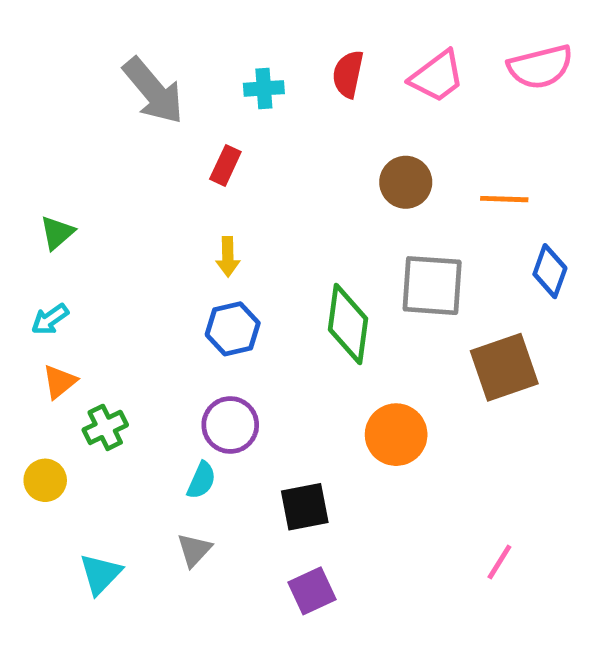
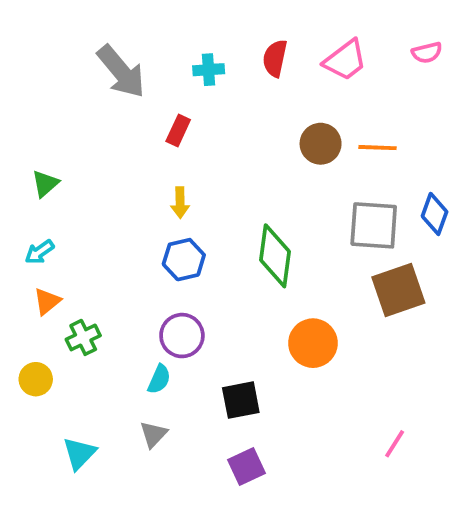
pink semicircle: (540, 67) -> (427, 53), size x0.6
orange line: (504, 199) -> (378, 148), moved
gray square: (432, 286) -> (374, 225), moved

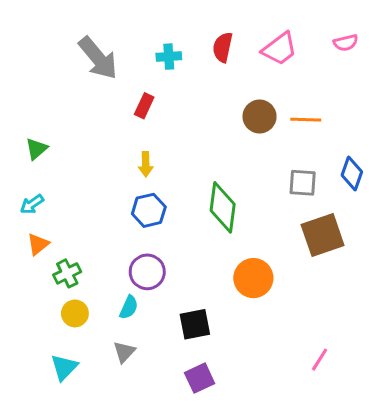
gray square: (374, 225) -> (303, 183), size x0.7
yellow circle: (36, 379) -> (75, 313), moved

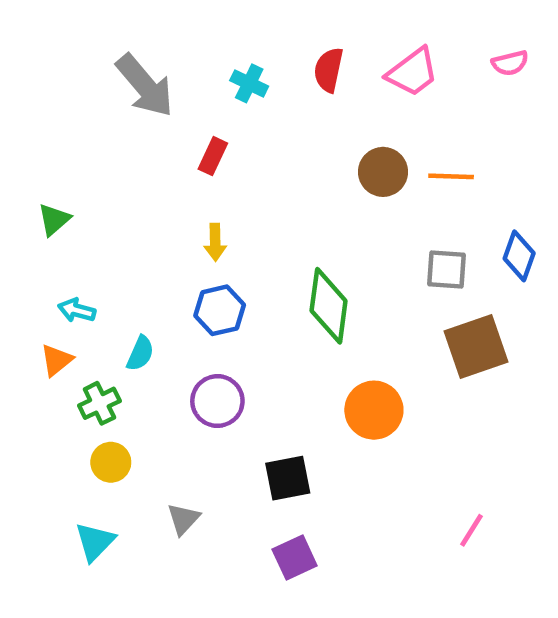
cyan cross: (169, 57) -> (249, 83), turned 30
cyan arrow: (32, 204) -> (77, 310), moved, turned 50
cyan semicircle: (129, 307) -> (140, 353), moved

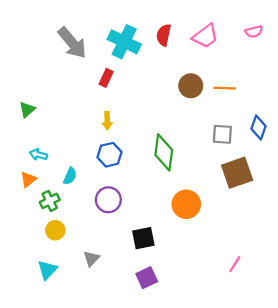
cyan cross: (249, 83) -> (124, 42), size x1.8

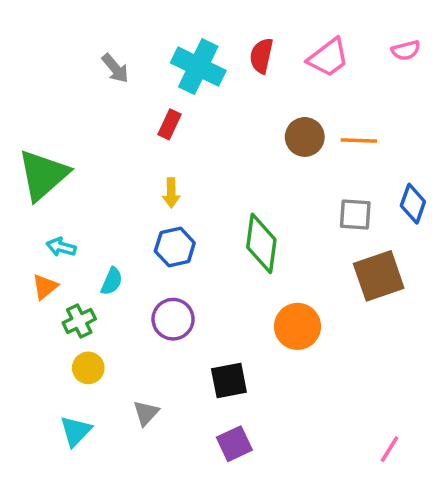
gray arrow: (72, 43) -> (115, 68), size x0.6
green triangle: (27, 109) -> (43, 175), size x2.0
pink line: (235, 264) -> (390, 449), moved

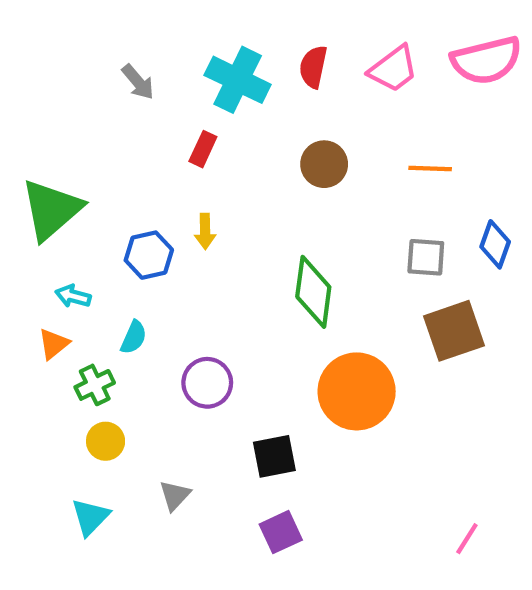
pink semicircle: (406, 50) -> (486, 60), size x2.0
brown circle: (305, 137) -> (324, 164), moved
blue hexagon: (175, 247) -> (149, 255), moved
orange circle: (298, 326) -> (357, 391), size x1.4

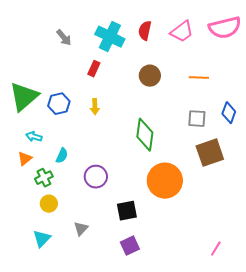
blue hexagon: (149, 255) -> (59, 104), moved

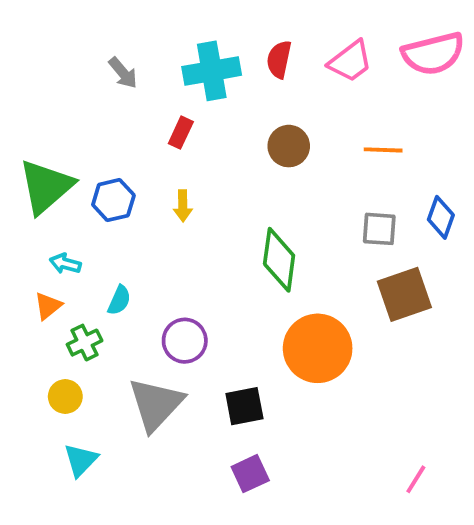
cyan cross: (110, 37) -> (212, 71), turned -36
yellow circle: (49, 204) -> (65, 397), moved
gray triangle: (81, 229) -> (156, 404), moved, size x2.0

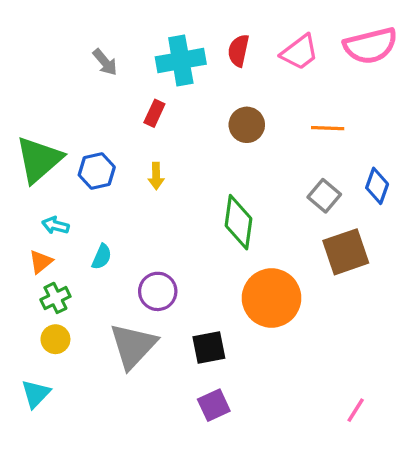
gray square: (379, 229) -> (324, 196), turned 36
green cross: (85, 343) -> (55, 298), moved
cyan triangle: (81, 460) -> (36, 394), moved

